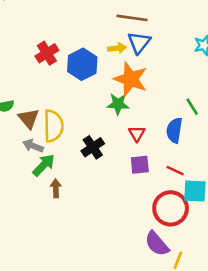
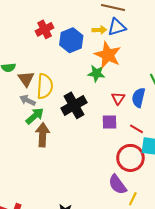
blue triangle: (139, 43) -> (117, 27), turned 30
red triangle: (137, 134) -> (118, 98), moved
black cross: (93, 147) -> (74, 105), size x1.4
brown arrow: (56, 188) -> (43, 135), size x1.6

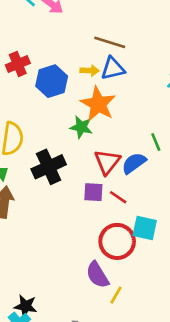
red triangle: (118, 98) -> (107, 162), size x1.5
blue semicircle: (138, 98) -> (134, 163), turned 36
red line: (136, 129) -> (118, 197), moved

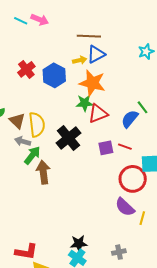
green line: (156, 142) -> (142, 107), moved
red triangle: (107, 162) -> (98, 114), moved, turned 45

